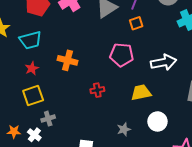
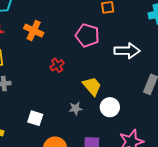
red cross: (97, 90) -> (57, 65), turned -32
yellow trapezoid: (141, 93) -> (92, 86), moved, turned 50

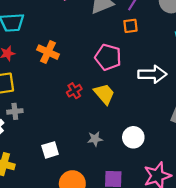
yellow trapezoid: (92, 86) -> (104, 94), moved
white square: (35, 118) -> (50, 150), turned -35

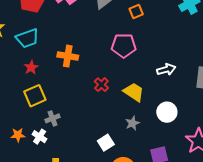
white arrow: (152, 74) -> (166, 69), moved, size x0.7
yellow trapezoid: (104, 94) -> (134, 92), moved
white square: (50, 150) -> (106, 143), moved

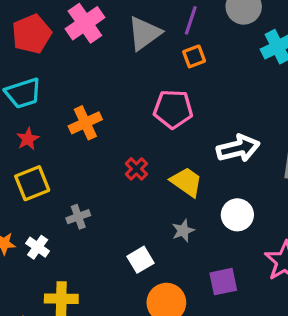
orange cross: (68, 56) -> (85, 123), turned -36
white arrow: (166, 69) -> (238, 148), size x1.4
gray cross: (53, 118) -> (78, 217), moved

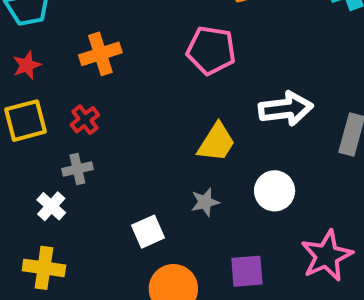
red cross: (136, 169) -> (85, 120), moved
yellow trapezoid: (186, 182) -> (216, 142), turned 80
white cross: (38, 247) -> (51, 206), moved

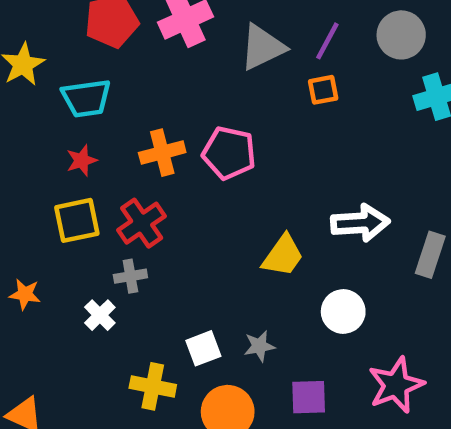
pink pentagon: (211, 50) -> (229, 153), moved
red cross: (85, 120) -> (142, 223), size x1.5
gray star: (205, 202) -> (259, 346), moved
yellow cross: (44, 268) -> (153, 386), moved

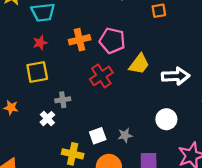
red cross: (142, 223) -> (101, 76), moved
yellow trapezoid: (283, 256) -> (139, 64), moved

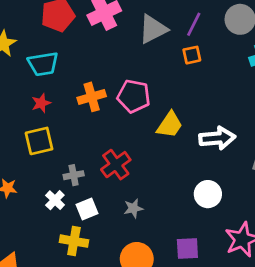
red cross: (101, 76) -> (116, 165), moved
gray star: (125, 135) -> (133, 208), moved
white square: (98, 136) -> (87, 209), moved
yellow cross: (73, 154) -> (74, 241), moved

